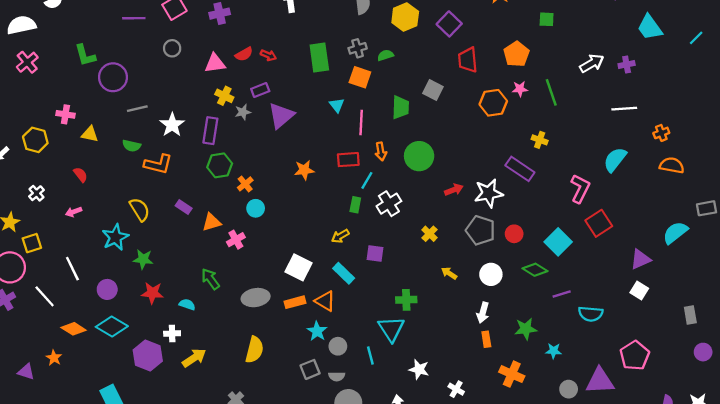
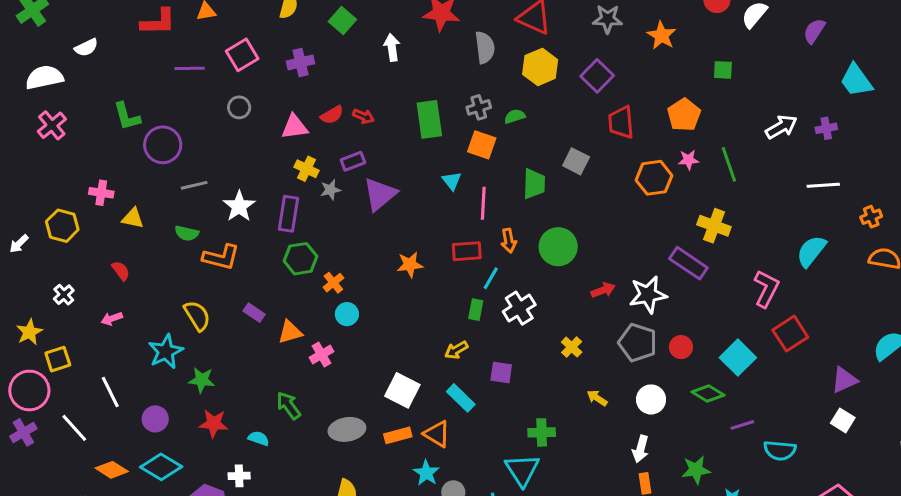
yellow cross: (540, 140) -> (714, 226), size x1.5

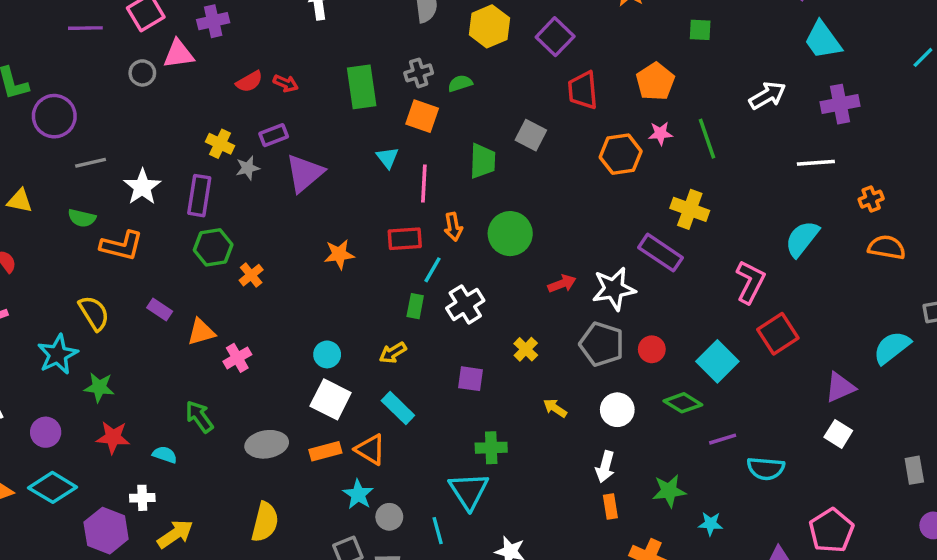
cyan trapezoid: (856, 80) -> (823, 40), moved
pink triangle: (295, 127) -> (179, 54), moved
purple cross: (826, 128) -> (840, 104), moved, size x1.5
cyan circle: (347, 314) -> (327, 354), moved
purple square: (501, 373) -> (470, 379), moved

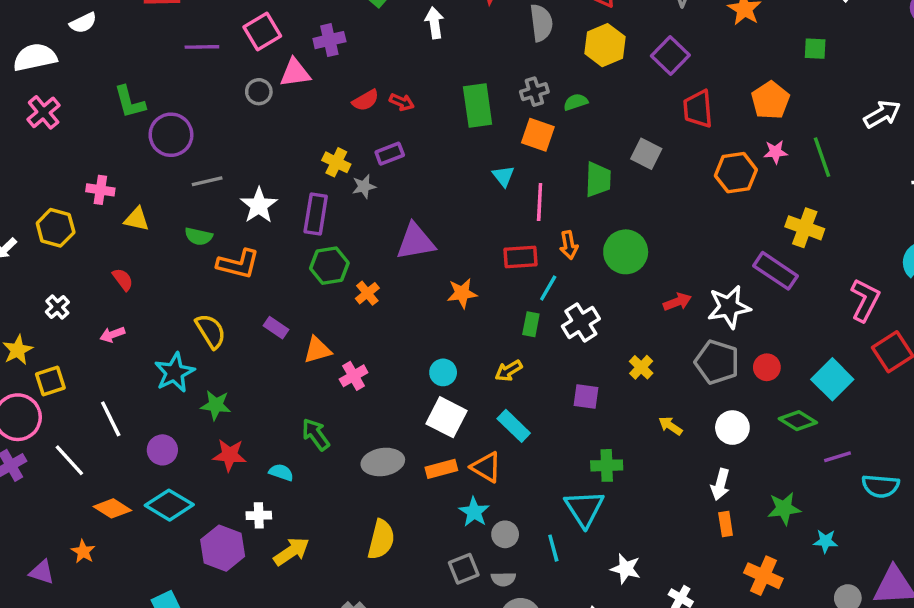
purple triangle: (305, 173) -> (416, 242), moved, turned 30
orange star: (339, 254) -> (462, 293), moved

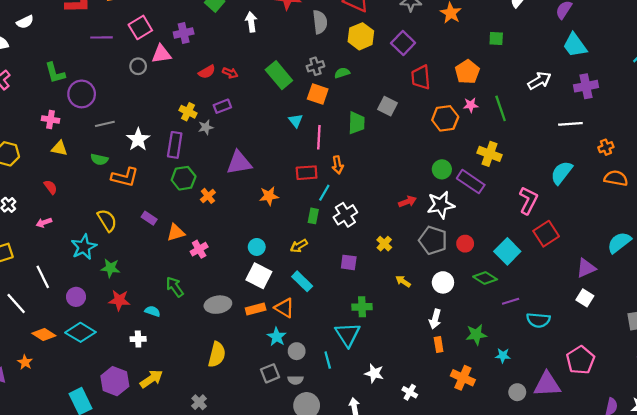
green rectangle: (478, 105) -> (279, 75), turned -32
pink cross: (100, 190) -> (51, 119), moved
green circle: (626, 252) -> (442, 169), moved, size x0.7
purple hexagon: (223, 548) -> (115, 381), moved
yellow arrow: (292, 552) -> (151, 379), moved

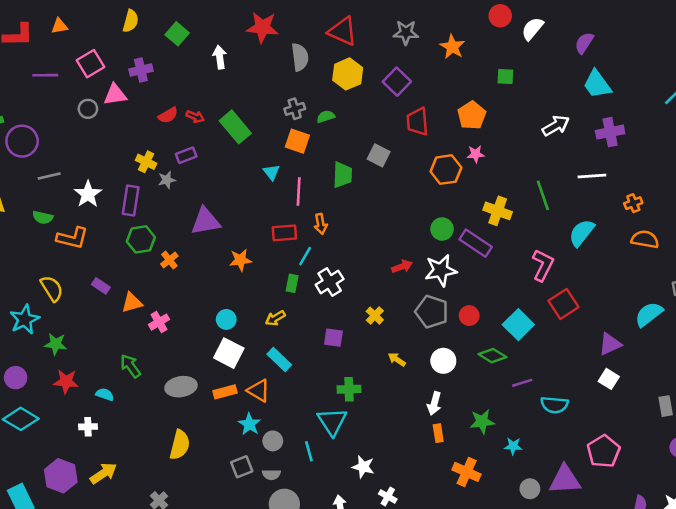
green rectangle: (279, 75) -> (235, 127), moved
green line: (501, 108) -> (543, 195), moved
white cross: (410, 392) -> (388, 496), moved

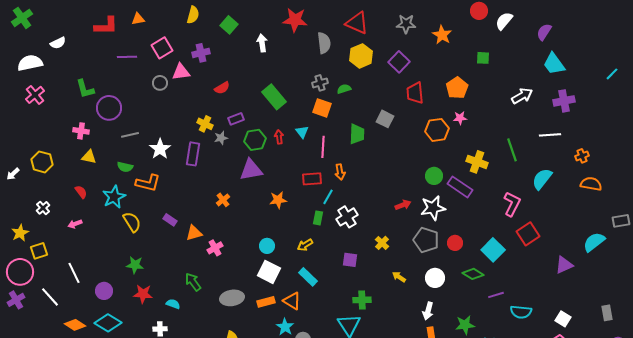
red arrow: (195, 117) -> (279, 137), moved, turned -120
green hexagon: (141, 239) -> (255, 140), moved
cyan star: (25, 319) -> (114, 197), moved
white square: (609, 379) -> (563, 319), moved

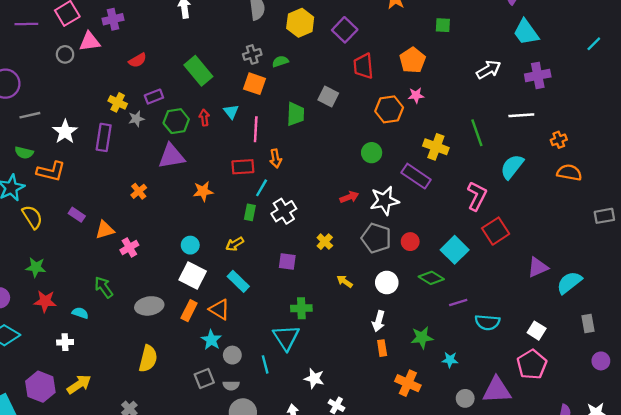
green circle: (434, 176) -> (372, 153), moved
cyan semicircle: (594, 242) -> (569, 283), moved
orange rectangle: (266, 302) -> (189, 311), turned -48

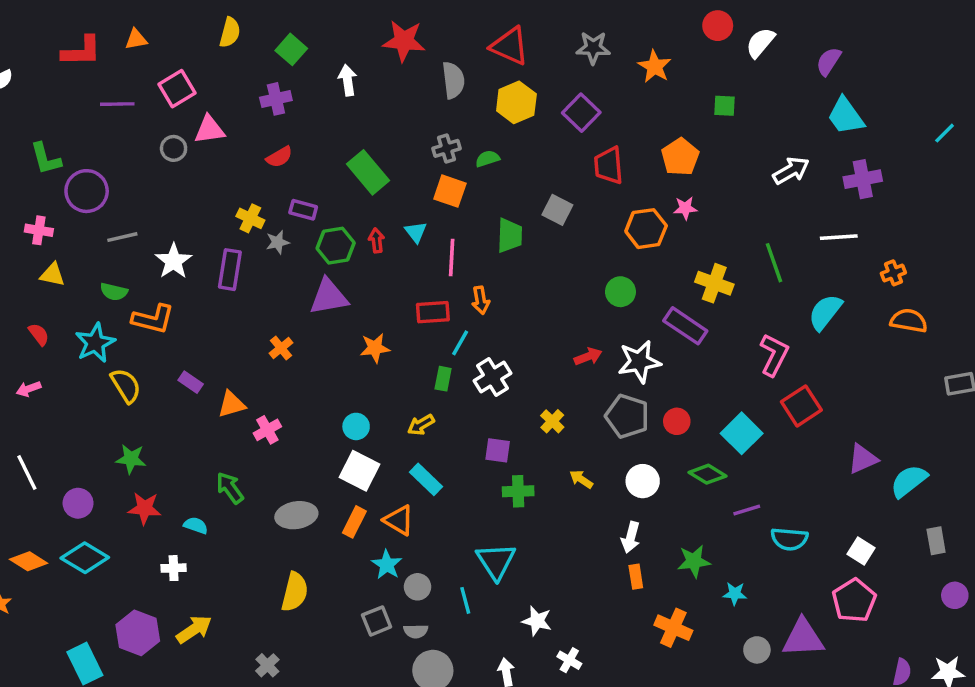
purple cross: (113, 19) -> (276, 99), moved
purple rectangle: (154, 97) -> (303, 210), turned 36
green cross: (301, 308) -> (518, 491), moved

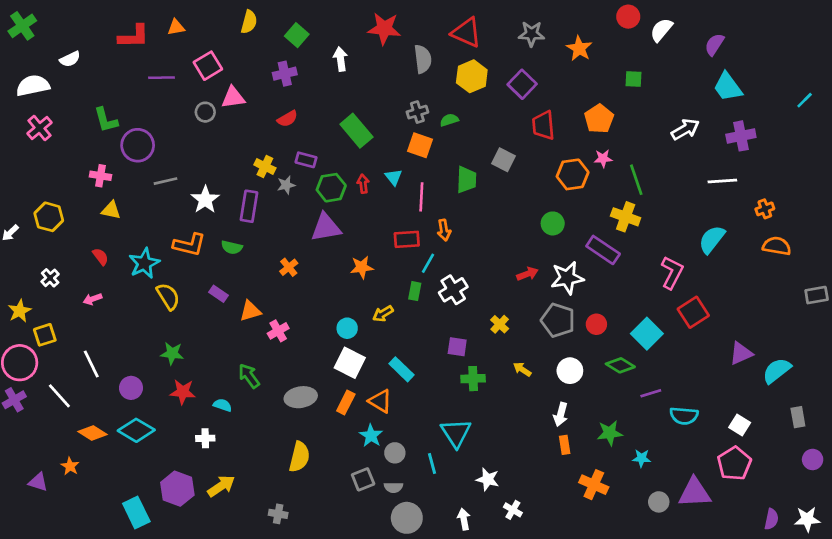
green line: (774, 263) -> (636, 180), moved
green semicircle: (114, 292) -> (232, 247), moved
yellow arrow: (421, 425) -> (383, 314), moved
gray cross: (267, 665) -> (278, 514), turned -36

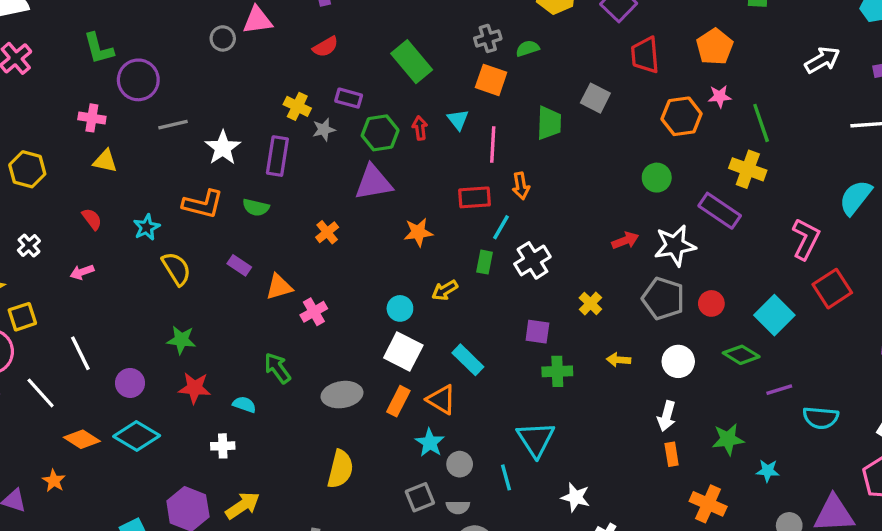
cyan star: (144, 263) -> (147, 227), size x0.7
yellow arrow: (522, 369) -> (619, 360), turned -30

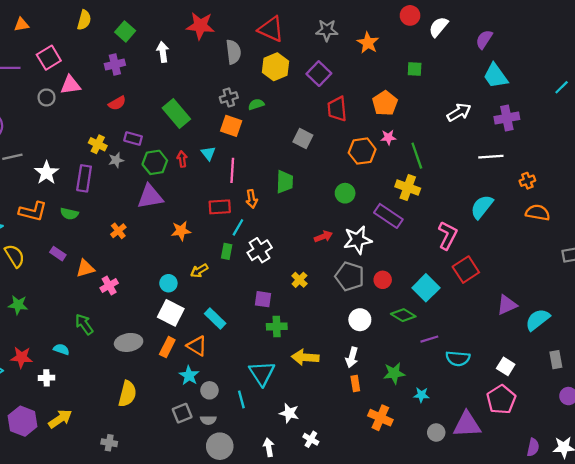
green trapezoid: (549, 123) -> (285, 182), moved
yellow arrow: (619, 360) -> (305, 357), moved, size x1.6
red star: (195, 388) -> (21, 357), moved

